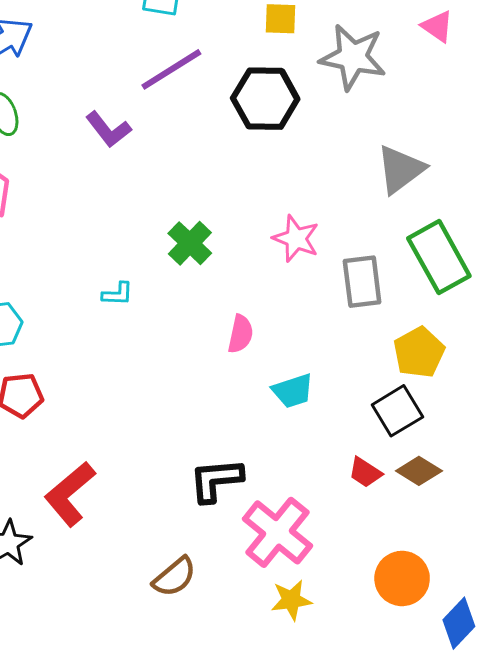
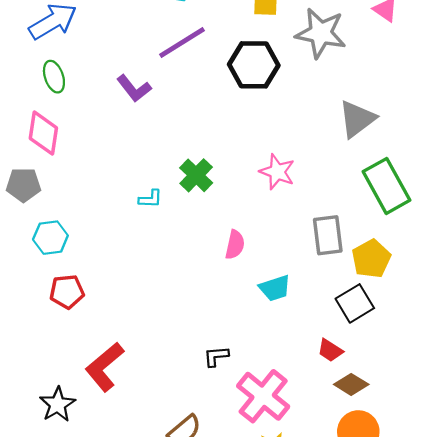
gray rectangle: (362, 282) -> (328, 235), moved
cyan L-shape: (118, 294) -> (150, 199), moved
brown diamond: (419, 471) -> (351, 384), moved
black L-shape: (216, 480) -> (216, 356), size x0.6

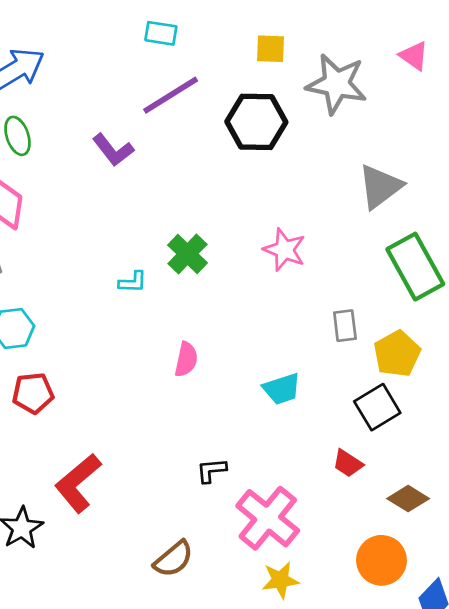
gray rectangle: (328, 235) -> (345, 326), size x0.7
pink semicircle: (235, 245) -> (186, 359), moved
brown diamond: (351, 384) -> (408, 499), moved

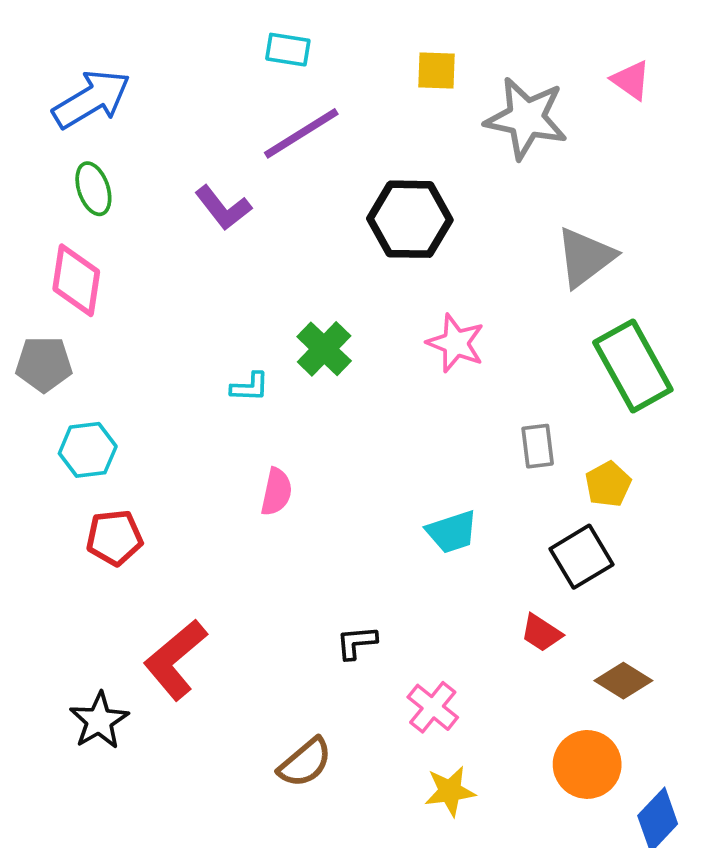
black hexagon: (256, 122) -> (410, 219), moved
yellow pentagon: (397, 354) -> (608, 484), size x0.7
pink semicircle: (186, 359) -> (276, 492), moved
pink cross: (268, 518) -> (433, 707), size x0.6

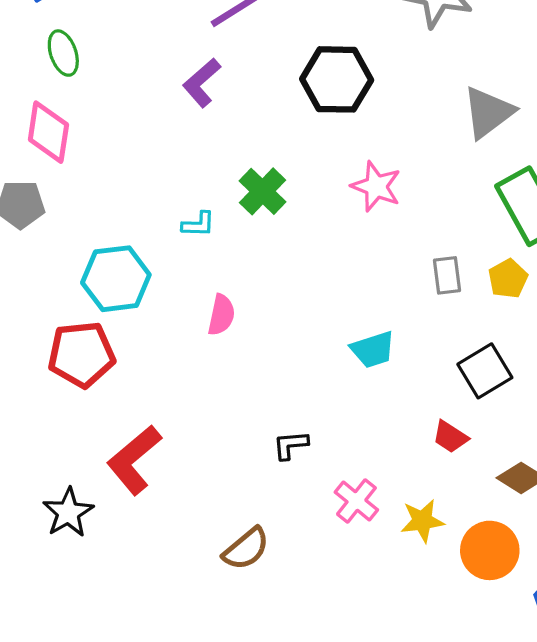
purple L-shape: (223, 208) -> (202, 83), moved, turned 87
cyan hexagon: (88, 450) -> (116, 279), moved, size x1.4
yellow pentagon: (608, 484) -> (508, 279), moved
red pentagon: (114, 538) -> (81, 354), size x1.4
yellow star: (450, 791) -> (422, 521), moved

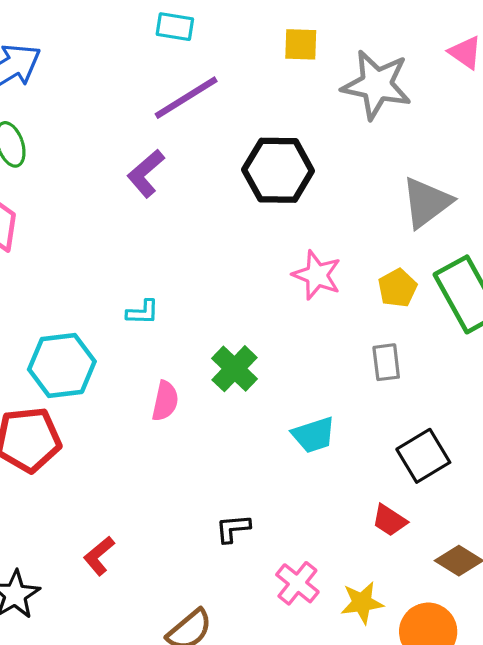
green cross: (263, 191) -> (235, 369), moved
yellow pentagon: (508, 279) -> (398, 288), moved
red L-shape: (134, 460) -> (99, 556), moved, size x0.6

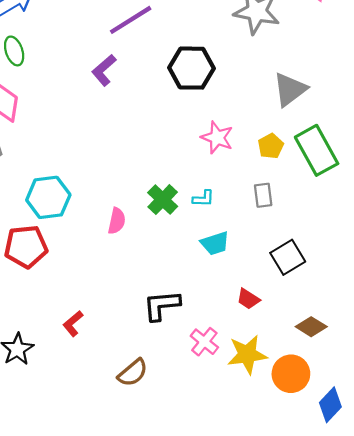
cyan L-shape: (143, 312) -> (203, 198), moved
red trapezoid: (389, 520) -> (248, 299), moved
black L-shape: (233, 528) -> (162, 305), size x1.6
yellow star: (362, 603) -> (247, 355), size x1.4

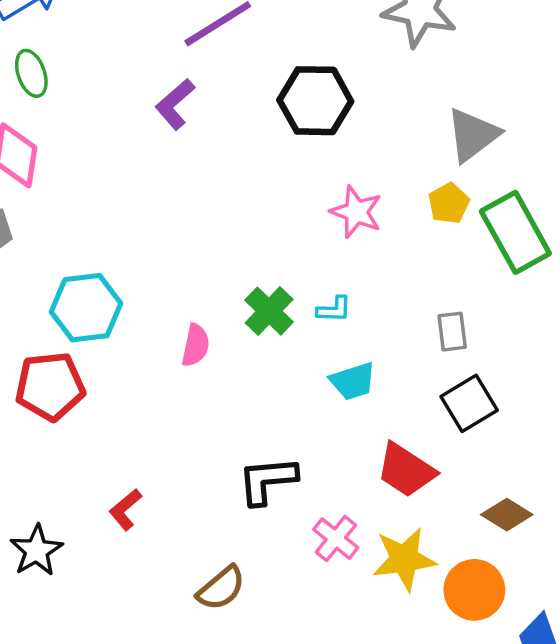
yellow pentagon: (271, 146) -> (449, 203), moved
gray rectangle: (263, 195) -> (452, 332), moved
red trapezoid: (248, 299) -> (406, 470), size x1.6

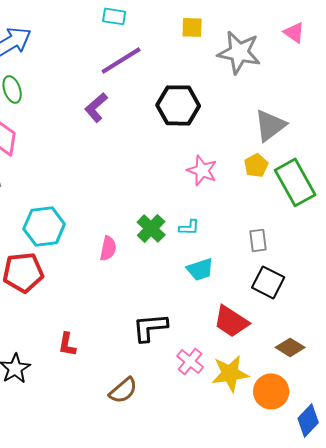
black square: (469, 403) -> (268, 282), turned -32
red L-shape: (125, 509) -> (67, 344), turned -40

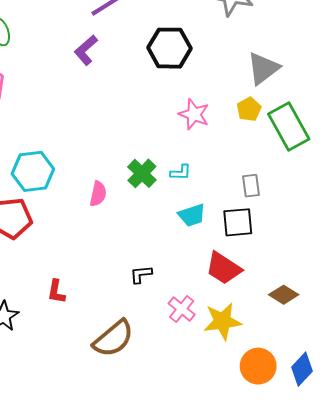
black square: (268, 282) -> (238, 222), moved, turned -32
black L-shape: (150, 327) -> (141, 274), size x0.6
brown semicircle: (123, 390) -> (113, 339), size x1.4
orange circle: (271, 391) -> (258, 366), moved

